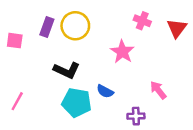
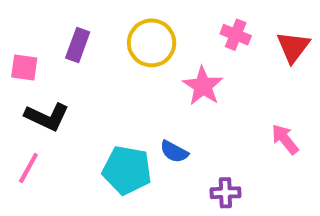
yellow circle: (75, 26) -> (152, 43), moved
black L-shape: (67, 70) -> (47, 117), moved
pink arrow: (158, 90) -> (285, 139), moved

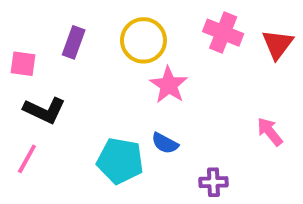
pink cross: (236, 35) -> (223, 33), size x1.4
pink star: (203, 86) -> (169, 85), moved

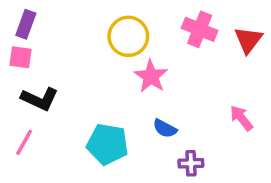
purple rectangle: (74, 42) -> (26, 24), moved
blue semicircle: (165, 143) -> (165, 128), moved

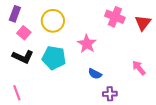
yellow circle: (128, 36) -> (53, 21), moved
pink square: (21, 57) -> (24, 33), moved, turned 32
pink line: (24, 142) -> (17, 93), moved, turned -49
cyan pentagon: (107, 144) -> (54, 58), moved

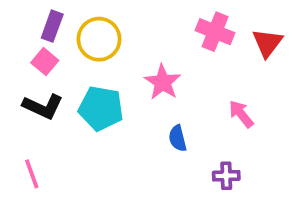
purple rectangle: (15, 14) -> (52, 26), moved
pink arrow: (139, 68) -> (241, 114), moved
blue semicircle: (95, 74) -> (178, 138), turned 48
purple cross: (110, 94) -> (226, 176), moved

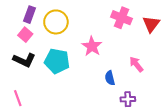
blue semicircle: (178, 138) -> (110, 78), moved

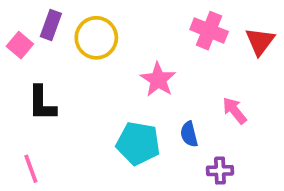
pink square: (25, 35) -> (20, 45), moved
black L-shape: (24, 60) -> (42, 103), turned 65
cyan pentagon: (57, 61) -> (138, 143), moved

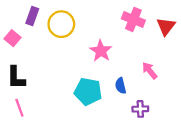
pink square: (20, 45) -> (13, 38), moved
black L-shape: (42, 103) -> (16, 78), moved

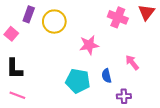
red triangle: (166, 26) -> (146, 12), moved
pink star: (101, 51) -> (89, 45), turned 30
pink line: (19, 108) -> (17, 95), turned -49

